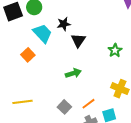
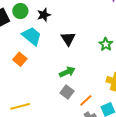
black star: (64, 24) -> (44, 15), moved
gray square: (64, 107) -> (67, 92), moved

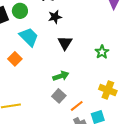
black star: (44, 15) -> (55, 17), moved

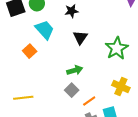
green star: (102, 52) -> (117, 48), size x1.6

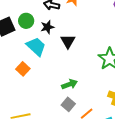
black star: (72, 11) -> (47, 27), moved
black triangle: (80, 37) -> (68, 41), moved

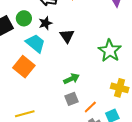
orange square: (23, 69) -> (24, 67), size x1.5
gray square: (68, 104) -> (71, 99), turned 32

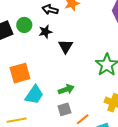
cyan trapezoid: (36, 43) -> (34, 95), moved, turned 80
orange square: (24, 67) -> (20, 73), turned 30

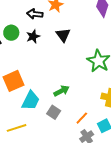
black triangle: (66, 46) -> (63, 35), moved
gray square: (64, 109) -> (54, 112), moved, turned -32

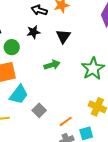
green circle: (11, 33) -> (12, 47), moved
green arrow: (62, 91) -> (52, 65), moved

